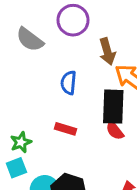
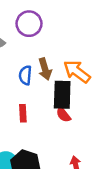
brown arrow: (107, 51) -> (45, 69), moved
red rectangle: (66, 129) -> (23, 113), turned 70

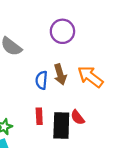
purple circle: (29, 24) -> (62, 31), moved
black rectangle: (62, 95) -> (61, 126), moved

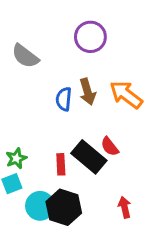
red rectangle: (39, 116) -> (61, 164), moved
black rectangle: (61, 126) -> (89, 157), turned -52

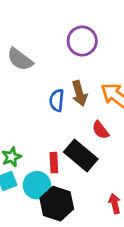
red semicircle: (110, 147) -> (101, 130), moved
cyan circle: (40, 206) -> (37, 185), moved

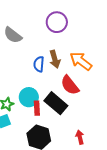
red semicircle: (101, 130) -> (70, 85), size x1.5
cyan circle: (37, 185) -> (29, 97), moved

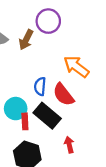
brown arrow: (55, 59) -> (26, 40), moved, turned 42
blue semicircle: (39, 64) -> (40, 86), moved
red arrow: (80, 137) -> (69, 145), moved

